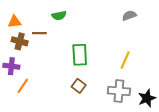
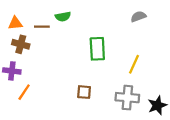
brown line: (39, 33) -> (42, 27), moved
green rectangle: (80, 55) -> (97, 49), moved
brown square: (79, 86) -> (84, 92), turned -32

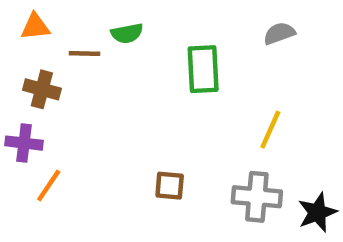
orange triangle: (15, 23) -> (35, 27), moved
green rectangle: (97, 49) -> (203, 69), moved

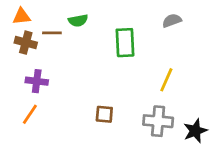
brown cross: (42, 89) -> (26, 43), moved
purple cross: (24, 143) -> (37, 81), moved

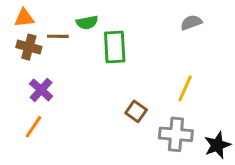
green rectangle: (125, 43) -> (115, 47), moved
purple cross: (37, 81) -> (41, 90), turned 35
brown square: (104, 114) -> (136, 111), moved, turned 30

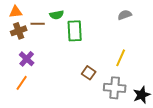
brown cross: (29, 47) -> (19, 31), turned -35

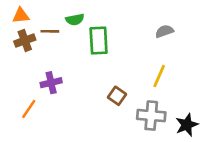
gray semicircle: (125, 15) -> (164, 31), moved
purple cross: (27, 59) -> (51, 83), moved, turned 35

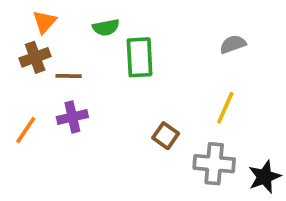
orange triangle: (21, 15) -> (44, 22), moved, turned -42
brown line: (50, 31) -> (69, 76), moved
orange line: (29, 109) -> (26, 130), moved

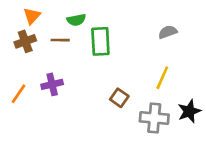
brown line: (69, 76) -> (60, 40), moved
black star: (265, 177) -> (189, 111), moved

